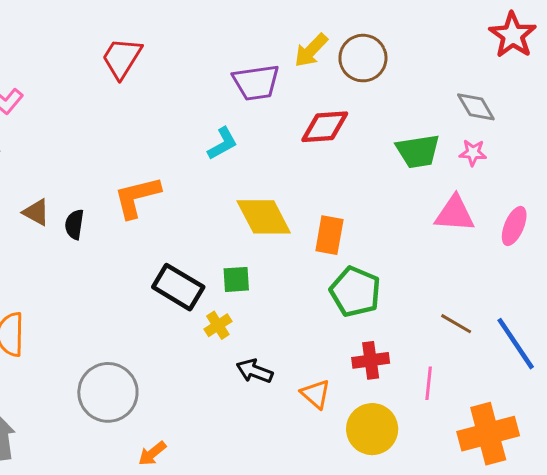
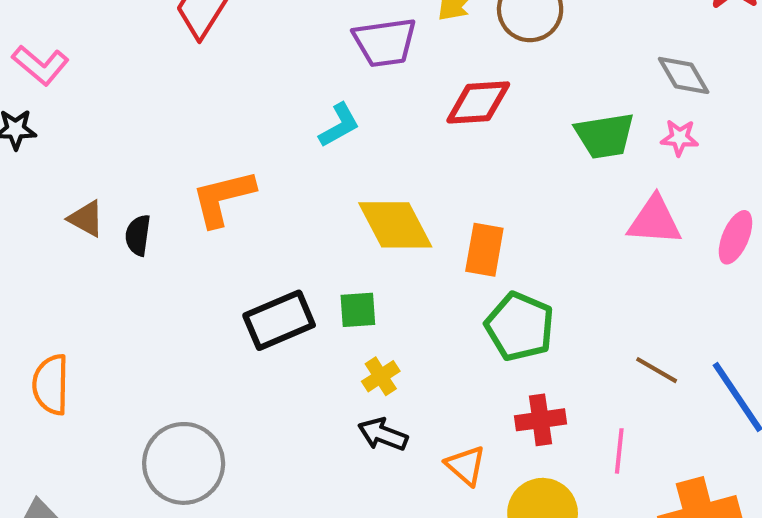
black rectangle: (178, 287) -> (279, 320), turned -54
yellow cross: (218, 325) -> (381, 376), moved

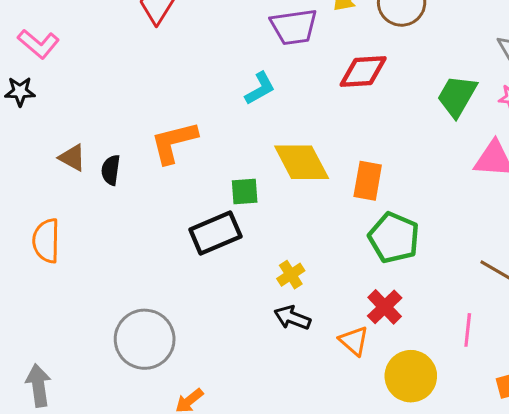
green trapezoid: (605, 136) -> (457, 96), turned 129
green square: (358, 310) -> (245, 192), moved
orange semicircle: (51, 385) -> (46, 241), moved
red cross: (540, 420) -> (385, 307), moved, turned -36

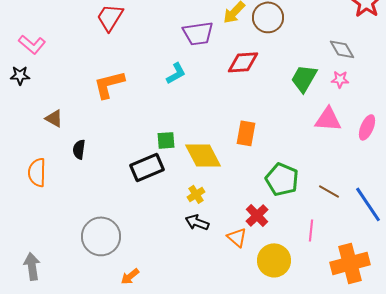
orange L-shape: (174, 142) -> (109, 84), moved
yellow diamond: (302, 162) -> (203, 155), moved
black semicircle: (111, 170) -> (79, 149), moved
green pentagon: (394, 238) -> (282, 179), moved

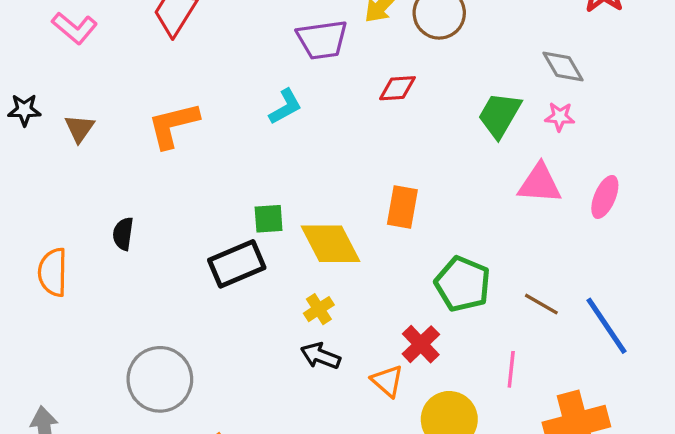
pink L-shape: (32, 44) -> (75, 28), moved
red diamond: (243, 62) -> (397, 88), size x0.7
brown triangle: (54, 118) -> (80, 128), moved, turned 36

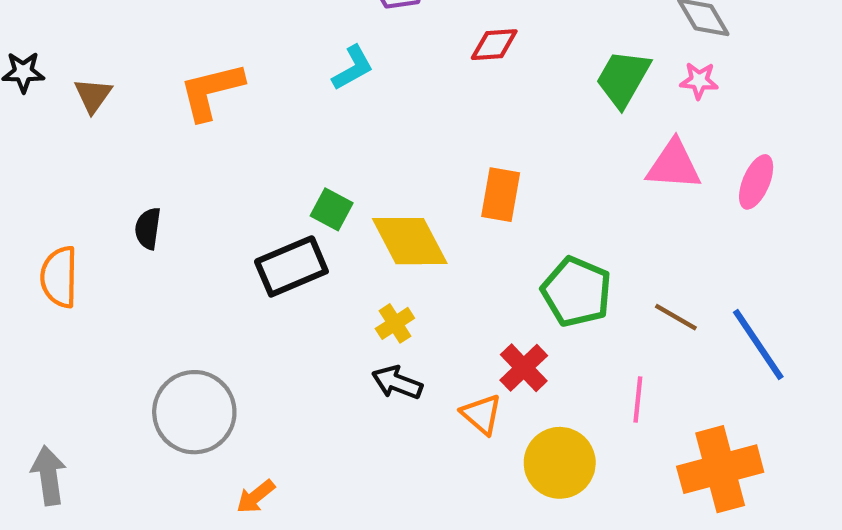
green square: (269, 219) -> (332, 209), turned 32

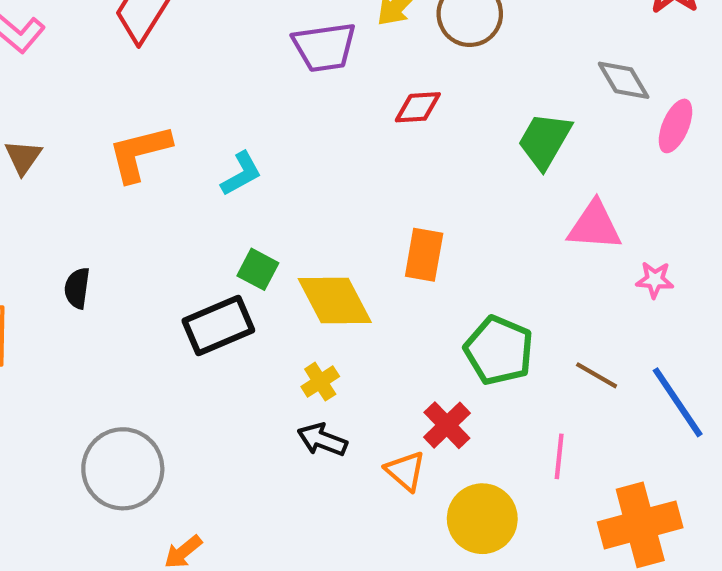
cyan L-shape: (353, 68) -> (241, 174), moved
pink star: (699, 81) -> (655, 280), moved
pink ellipse: (756, 182) -> (675, 126), moved

